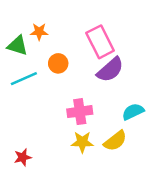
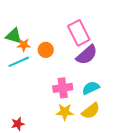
orange star: (39, 32) -> (24, 45), moved
cyan semicircle: (133, 112) -> (91, 88), moved

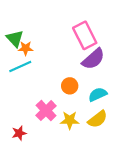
green triangle: (14, 36) -> (15, 39), turned 30
orange circle: (46, 50) -> (70, 86), moved
pink cross: (63, 88) -> (46, 111), moved, turned -36

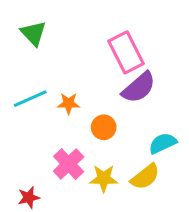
green triangle: (15, 39) -> (33, 33), moved
orange star: (26, 48) -> (69, 103), moved
cyan semicircle: (98, 94) -> (163, 143), moved

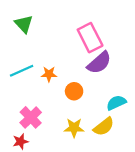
pink cross: (69, 164) -> (31, 117), moved

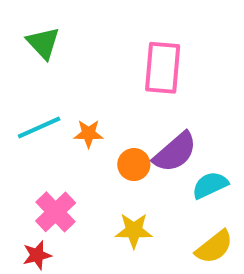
pink rectangle: (90, 38) -> (163, 68), turned 32
purple semicircle: (99, 63) -> (175, 152), moved
yellow semicircle: (104, 127) -> (214, 247), moved

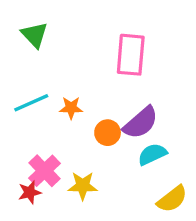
cyan semicircle: (210, 185) -> (152, 154), moved
yellow star: (134, 230) -> (83, 186), moved
red star: (37, 255) -> (30, 192), moved

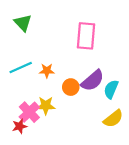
cyan semicircle: (152, 154) -> (111, 89), moved, turned -42
yellow star: (83, 186) -> (46, 106), moved
yellow semicircle: (172, 199) -> (113, 119), moved

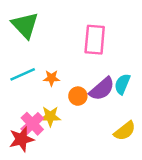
green triangle: (23, 23) -> (25, 25), size x1.4
cyan semicircle: (111, 89) -> (122, 84), moved
red star: (20, 126) -> (21, 139), size x1.5

